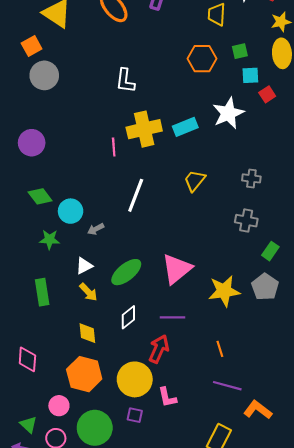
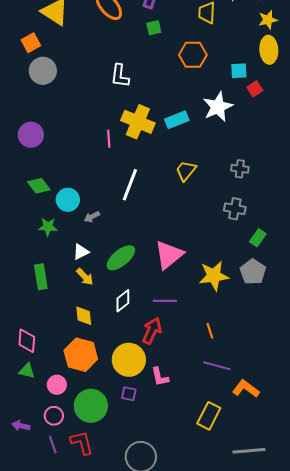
green square: (240, 51) -> (154, 28), moved
yellow cross: (144, 129) -> (138, 122), turned 36
green triangle: (28, 425) -> (27, 371), moved, turned -30

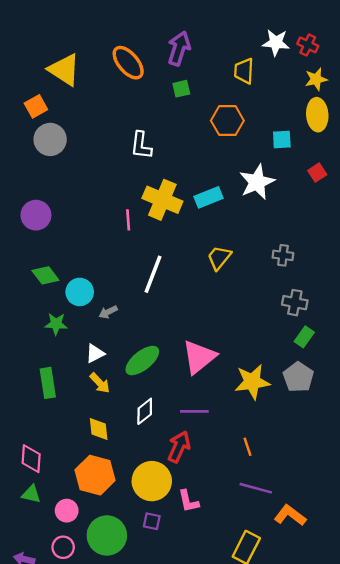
red square: (255, 89) -> (317, 173), moved
gray cross: (235, 209) -> (295, 303), moved

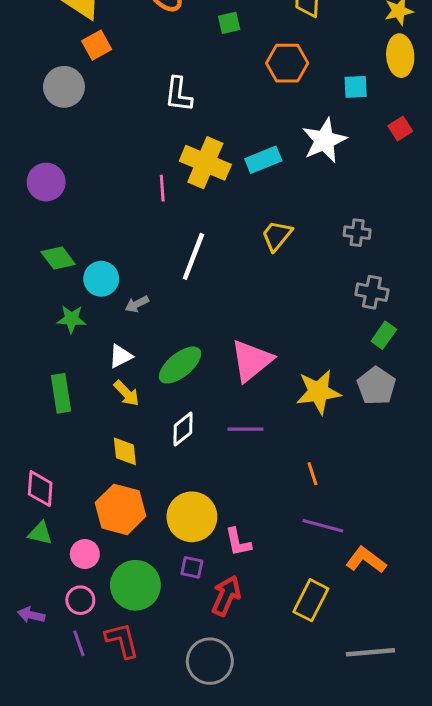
orange square: (36, 106) -> (97, 45), moved
red arrow: (179, 447) -> (226, 596), moved

